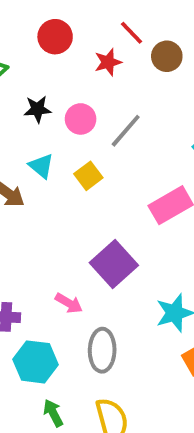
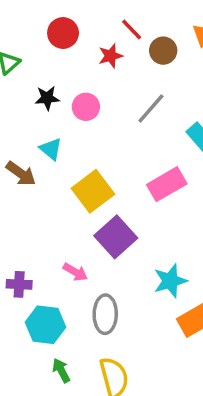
gray line: (126, 131) -> (151, 109), moved
yellow square: (88, 176) -> (93, 191), moved, size x1.6

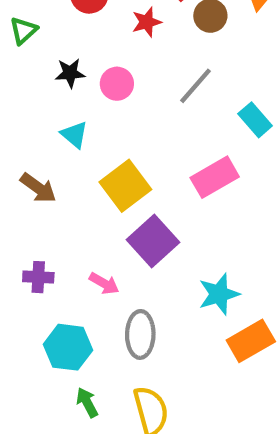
brown arrow: (21, 174) -> (38, 188), moved
purple cross: (19, 284) -> (38, 277), moved

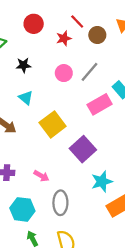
pink circle: (117, 84) -> (64, 73), moved
pink rectangle: (215, 177) -> (100, 104), moved
purple square: (153, 241) -> (83, 149), moved

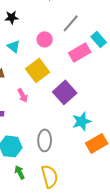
pink circle: (64, 73) -> (45, 39), moved
pink arrow: (41, 176) -> (23, 95), moved, turned 32

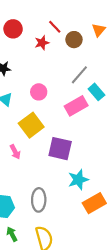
gray line: (71, 23) -> (79, 75), moved
purple square: (65, 92) -> (60, 149), turned -35

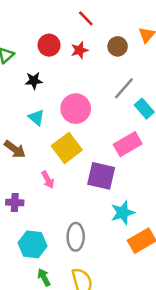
red line: (55, 27) -> (86, 18), moved
red circle: (13, 29) -> (49, 45), moved
pink circle: (39, 92) -> (76, 109), size x1.5
pink rectangle: (76, 106) -> (128, 144), moved

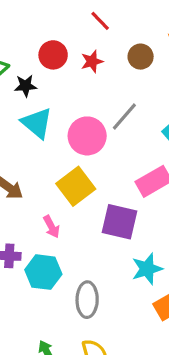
black star: (34, 81) -> (26, 86), moved
gray line: (124, 88) -> (124, 117), moved
cyan triangle: (36, 117) -> (37, 123), moved, size x1.5
cyan hexagon: (33, 244) -> (43, 272), moved

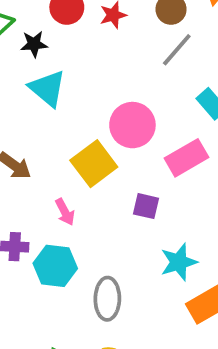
gray line: (124, 117) -> (177, 50), moved
pink circle: (87, 136) -> (132, 125), moved
purple square: (120, 222) -> (146, 206), size x0.6

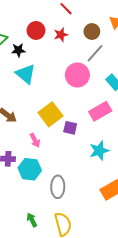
pink circle: (132, 125) -> (77, 75), moved
purple square: (146, 206) -> (70, 128), moved
cyan star: (179, 262) -> (99, 151), moved

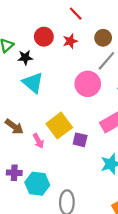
pink arrow: (35, 140) -> (38, 141), moved

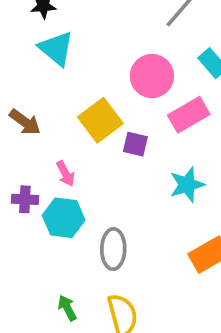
pink circle: (88, 84) -> (152, 76), moved
pink arrow: (38, 141) -> (65, 174), moved

